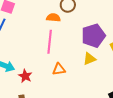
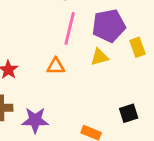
pink line: (50, 42) -> (70, 28), moved

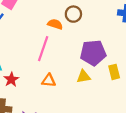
pink line: (70, 28) -> (43, 49), moved

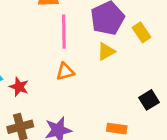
pink line: (43, 49) -> (64, 32), moved

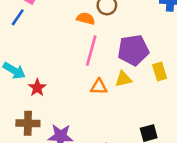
orange triangle: (65, 72) -> (99, 87), moved

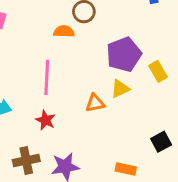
pink line: (91, 51) -> (47, 77), moved
red star: (37, 88) -> (45, 120), moved

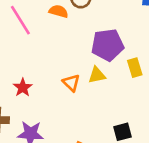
pink line: (47, 77) -> (20, 20), moved, turned -48
orange triangle: (95, 103) -> (71, 83), turned 42

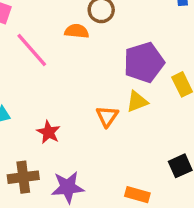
orange triangle: (71, 83) -> (107, 116), turned 30

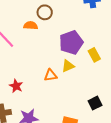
orange triangle: (107, 116) -> (51, 75), turned 48

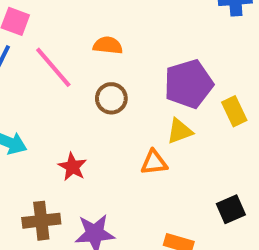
brown circle: (45, 12) -> (111, 98), moved
orange triangle: (51, 75) -> (154, 162), moved

